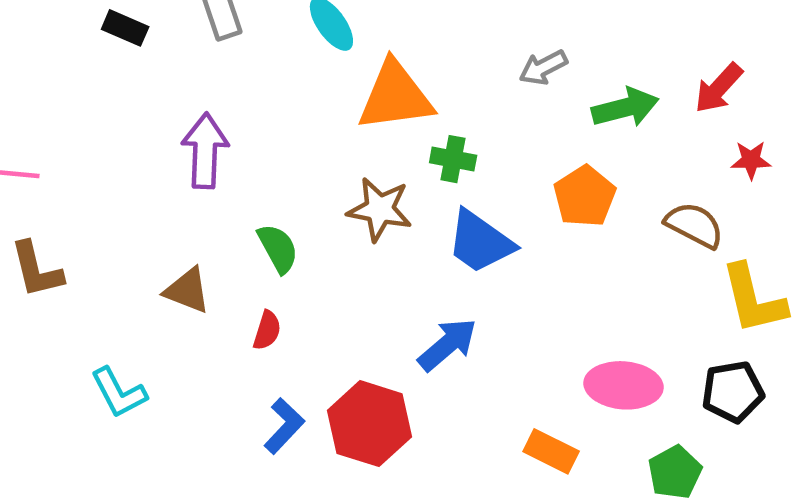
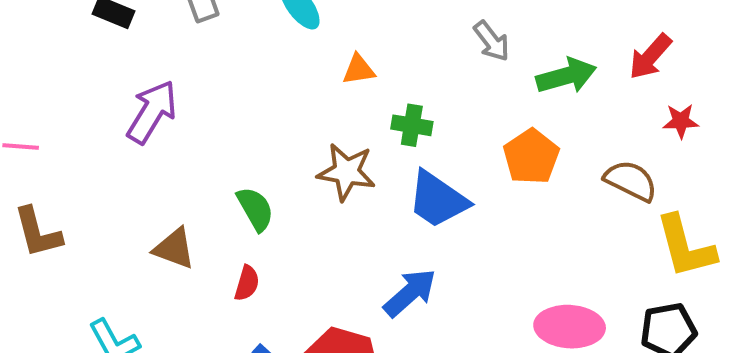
gray arrow: (543, 68) -> (492, 41), turned -99
orange triangle: (395, 96) -> (359, 70), size x0.5
purple arrow: (205, 151) -> (152, 112), moved, turned 30

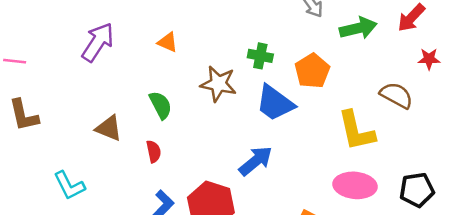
orange triangle: (359, 70) -> (168, 42), moved, turned 30
orange pentagon: (531, 157) -> (312, 71), moved
yellow L-shape: (685, 247) -> (356, 131), moved
red semicircle: (247, 283) -> (154, 151), turned -30

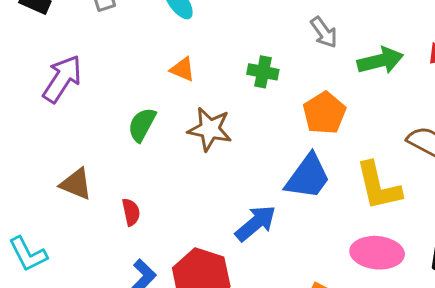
orange triangle: (168, 42) -> (182, 69), moved
green cross: (260, 56) -> (263, 72), moved
blue trapezoid: (275, 103) -> (308, 177), moved, turned -90
green semicircle: (160, 105) -> (142, 125), moved, turned -124

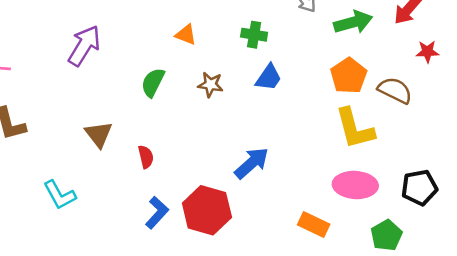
orange pentagon: (324, 113) -> (349, 76), moved
brown star: (210, 129) -> (210, 85), size x0.7
blue trapezoid: (308, 177) -> (269, 78), moved, size x0.7
brown triangle: (76, 184) -> (99, 134), turned 32

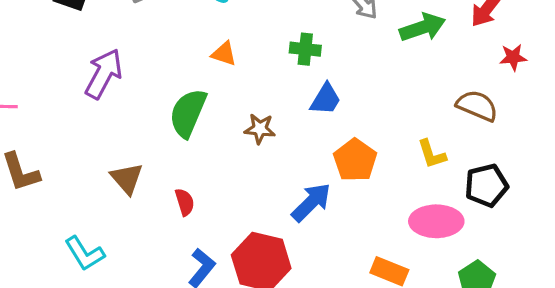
orange pentagon: (349, 76) -> (355, 160), moved
green semicircle: (153, 82) -> (188, 113), size x1.4
brown star: (210, 85) -> (260, 129), moved
yellow L-shape: (355, 129) -> (432, 154), size x0.6
black pentagon: (419, 187) -> (486, 185), moved

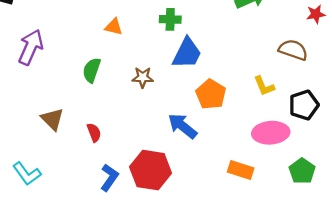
blue trapezoid: (326, 99) -> (187, 53), size x1.4
green semicircle: (188, 113) -> (92, 70), size x0.7
blue arrow: (311, 202) -> (182, 126), turned -92

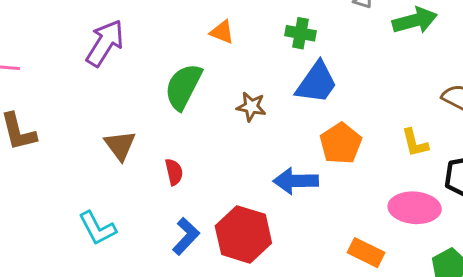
green semicircle: (92, 70) -> (183, 87), size x1.4
blue arrow: (182, 126) -> (296, 181), turned -48
cyan L-shape: (27, 174) -> (97, 228), moved

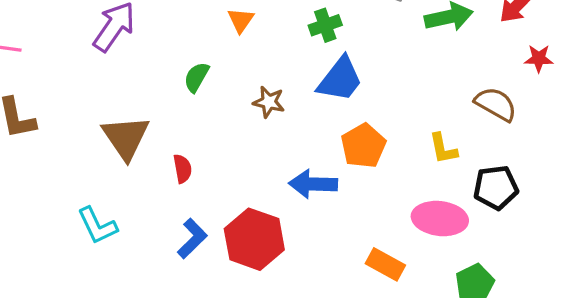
orange triangle: (222, 32) -> (241, 20), turned 40
green cross: (300, 33) -> (325, 25), turned -32
green semicircle: (183, 87) -> (196, 77), size x0.6
brown triangle: (120, 145) -> (126, 137), size x1.4

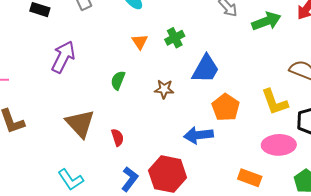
green cross: (325, 25) -> (175, 38), moved
yellow L-shape: (443, 149) -> (275, 102), size x1.4

